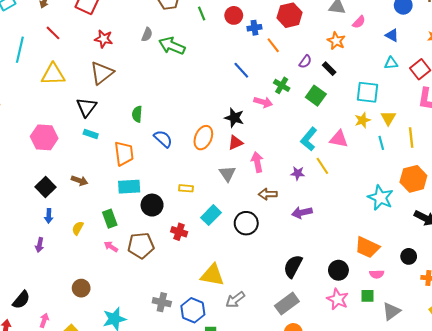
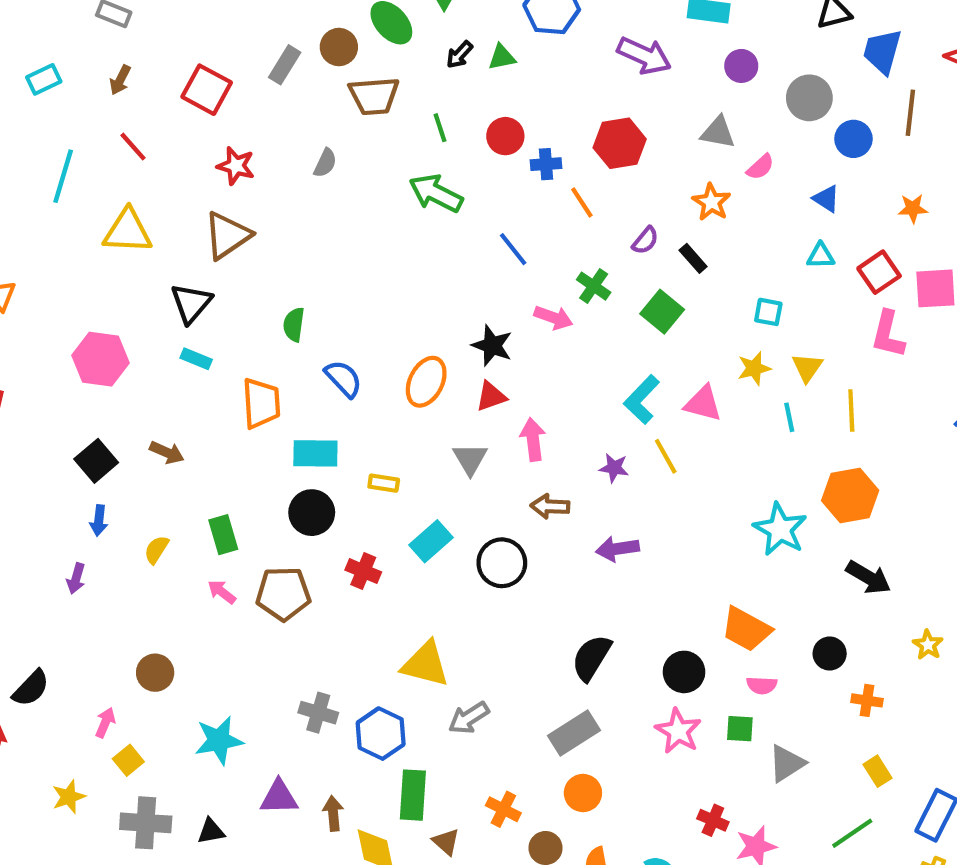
green arrow: (172, 46) -> (436, 193), moved
cyan square: (367, 92) -> (768, 312), size x0.6
cyan rectangle: (129, 187) -> (315, 453), moved
pink arrow: (44, 320) -> (105, 723), moved

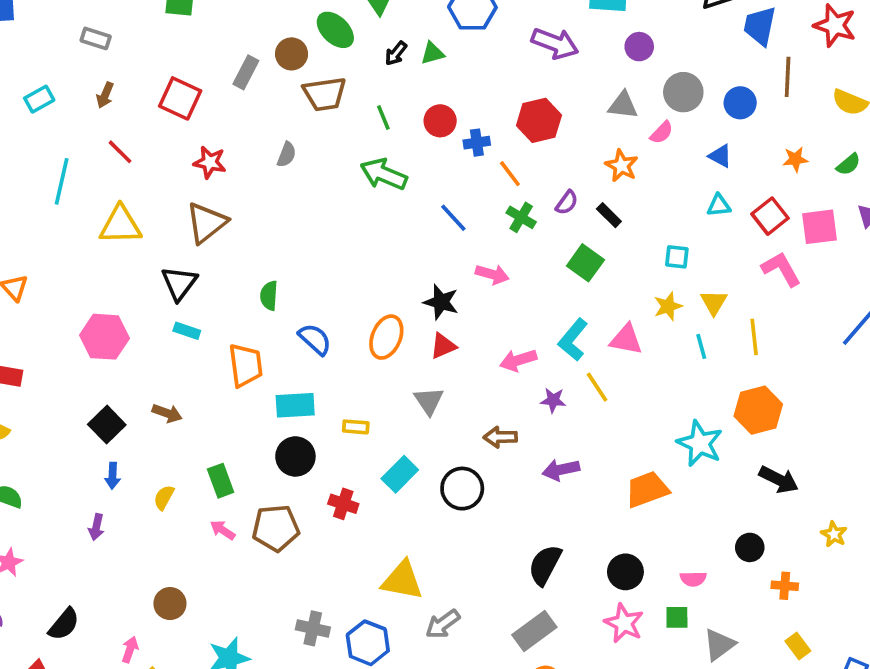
gray circle: (809, 98) -> (683, 92), moved
green cross: (594, 286) -> (521, 217), moved
pink L-shape: (888, 334) -> (781, 269), turned 141
pink arrow: (533, 439) -> (518, 360), moved, turned -96
orange trapezoid: (746, 629) -> (647, 489), moved, turned 135

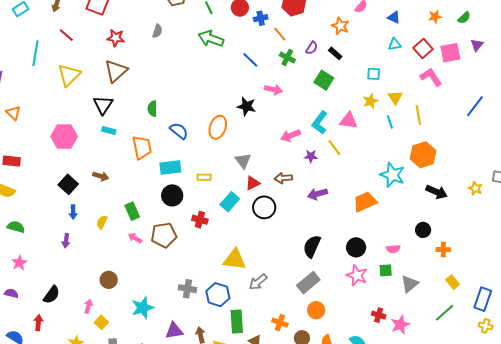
yellow triangle: (120, 225) -> (69, 75), turned -40
red triangle: (443, 346) -> (253, 183), moved
yellow star: (834, 534) -> (475, 188), moved

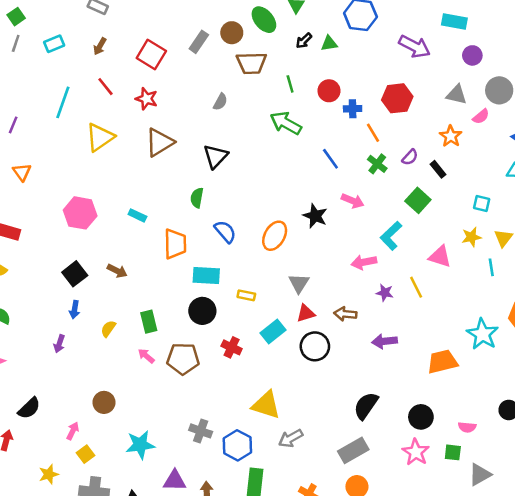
red star: (116, 38) -> (146, 99), moved
black triangle: (103, 105) -> (216, 156), moved
cyan L-shape: (320, 123) -> (391, 236), moved

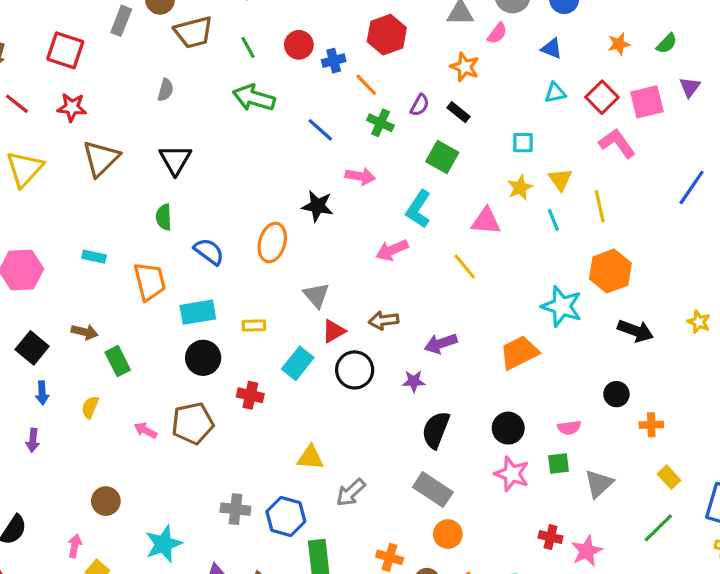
purple star: (385, 293) -> (414, 381), moved
green rectangle: (149, 322) -> (118, 361), moved
yellow triangle: (266, 405) -> (310, 458), size x0.7
gray rectangle: (353, 450) -> (433, 490), turned 76

